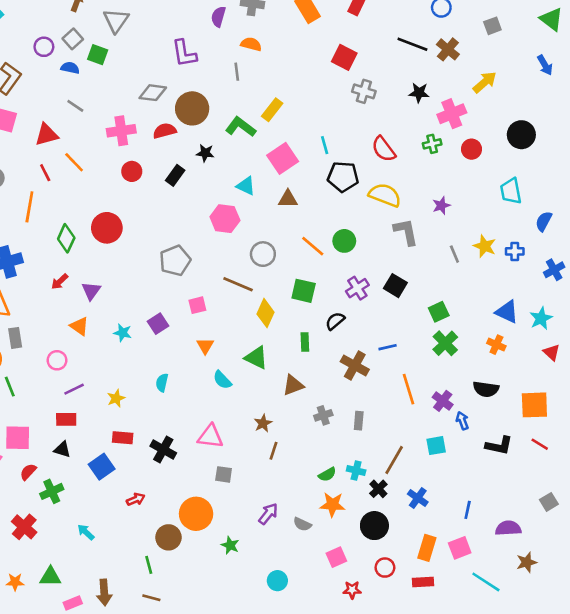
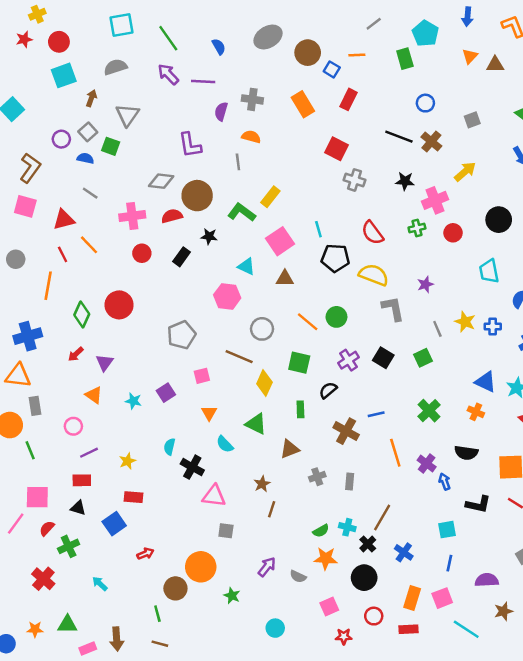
green square: (439, 312) -> (423, 358), moved
cyan square: (436, 446) -> (447, 530), moved
black cross: (163, 449) -> (192, 467), moved

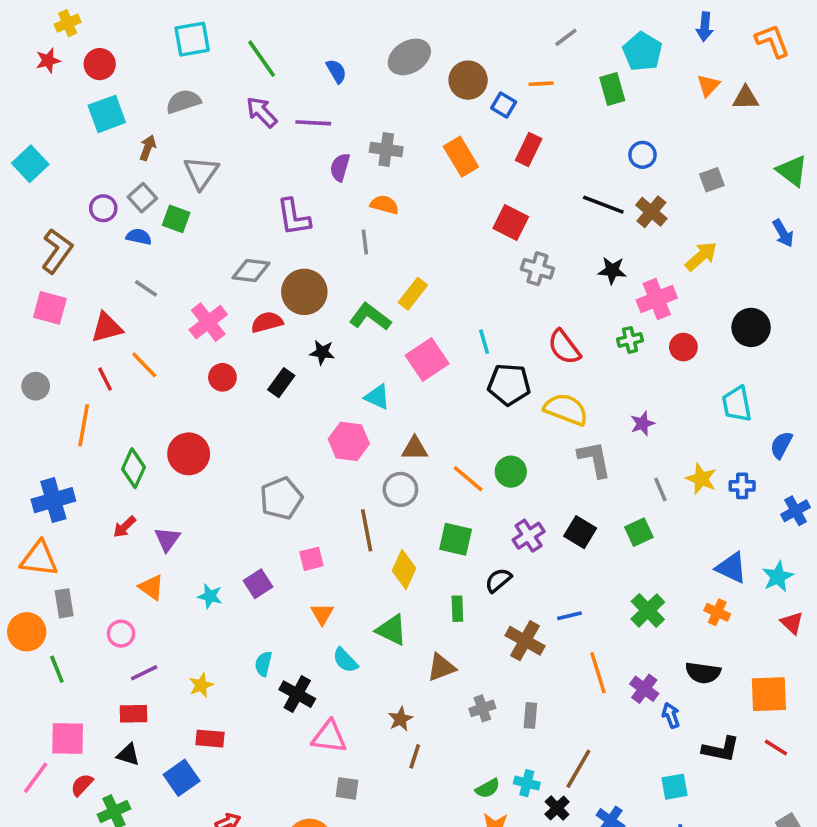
pink cross: (132, 216) -> (208, 322), turned -30
brown triangle: (285, 278) -> (415, 448), moved
brown line: (239, 357) -> (367, 530), turned 56

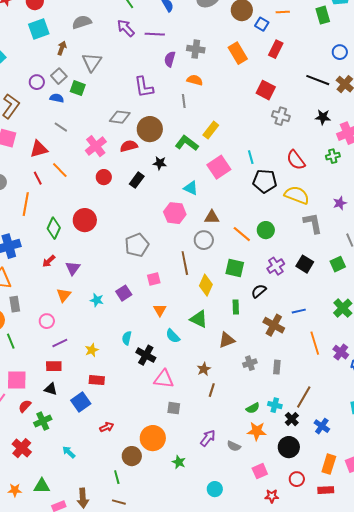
orange triangle: (151, 587) -> (64, 295), turned 35

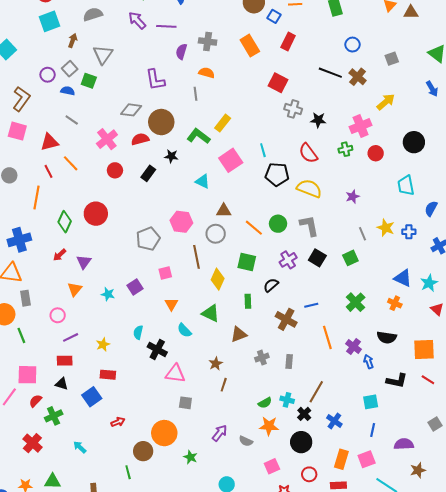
black star: (323, 117) -> (318, 120), moved
pink hexagon: (175, 213) -> (181, 222), moved
gray L-shape: (313, 223) -> (309, 226), moved

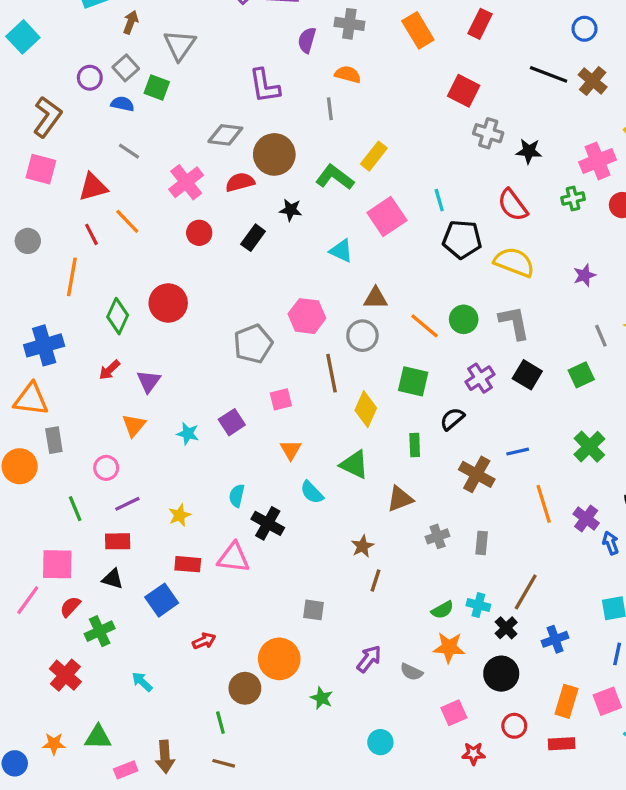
green line: (21, 335) -> (75, 509), moved
pink triangle: (175, 374) -> (233, 558), moved
blue cross: (334, 421) -> (555, 639), turned 35

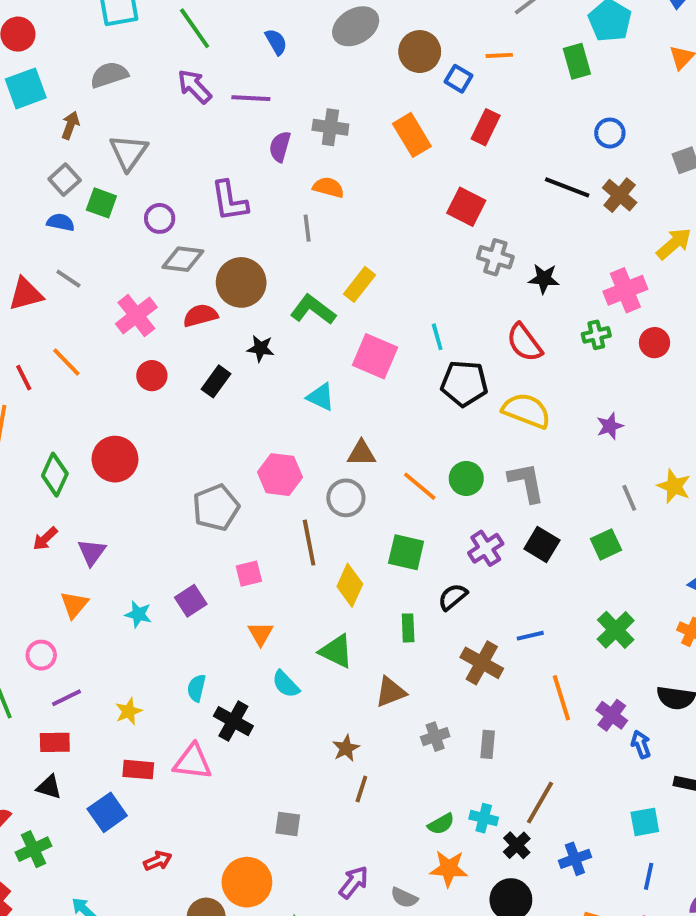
purple circle: (90, 78) -> (160, 218), moved
red triangle: (93, 187) -> (26, 294), moved
pink square: (387, 216) -> (375, 356), turned -33

